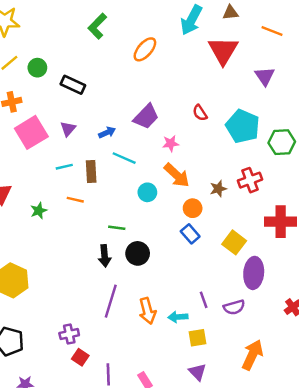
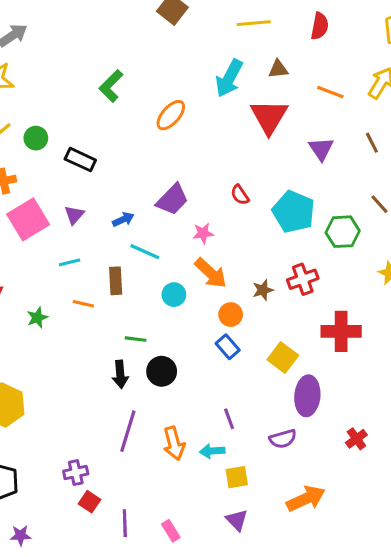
brown rectangle: (91, 172) -> (116, 281), moved
purple line: (204, 300) -> (229, 419), moved
orange arrow: (252, 355) -> (306, 499), turned 40

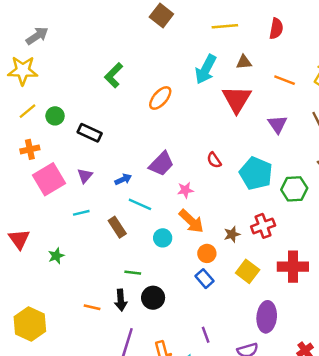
brown rectangle: (116, 281) -> (117, 227), turned -30
orange line: (83, 304) -> (92, 307), moved
yellow square: (283, 357) -> (248, 271), moved

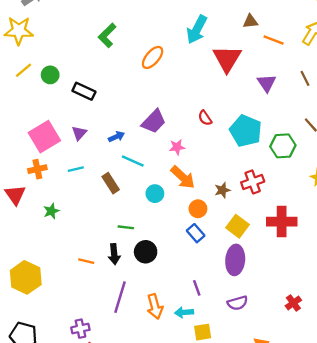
brown triangle: (244, 62) -> (250, 21), moved
orange cross: (30, 149) -> (37, 169), moved
purple ellipse: (267, 317) -> (235, 260), moved

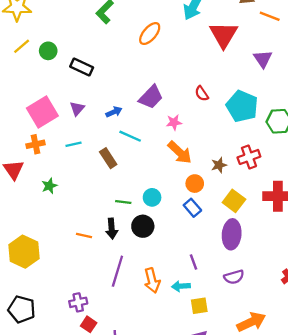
cyan circle: (155, 194) -> (152, 197), moved

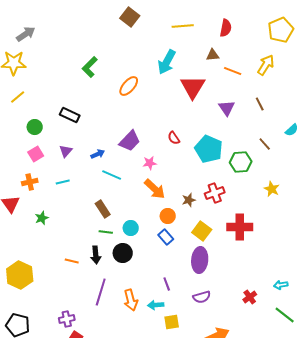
green circle: (48, 51) -> (35, 127), moved
pink square: (42, 112) -> (36, 154), size x0.6
brown rectangle: (108, 158) -> (103, 209), moved

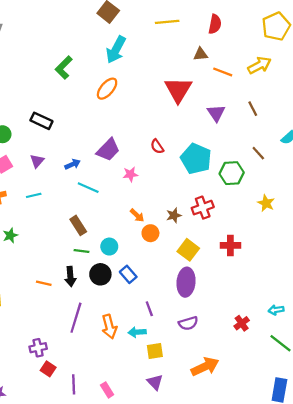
cyan arrow: (167, 62) -> (116, 50), moved
yellow arrow: (266, 65) -> (259, 65), turned 30
orange arrow: (155, 189) -> (137, 215), moved, size x0.6
red cross: (240, 227) -> (230, 245), size x0.7
blue rectangle: (166, 237) -> (128, 274), moved

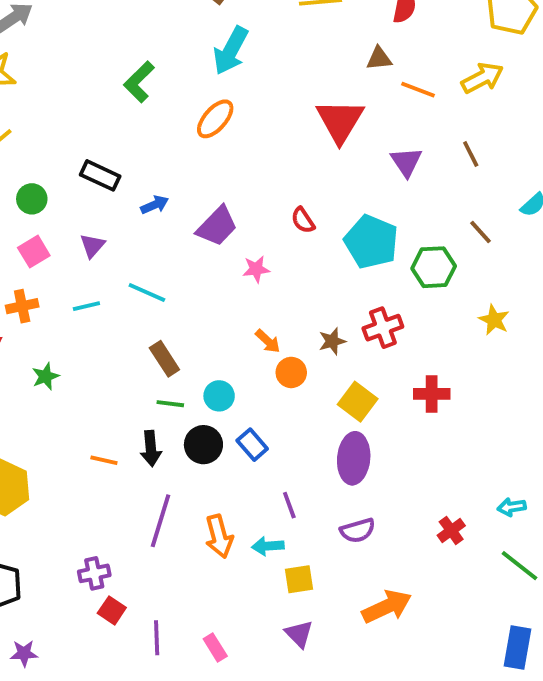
blue arrow: (73, 164) -> (155, 205), moved
cyan line: (88, 188) -> (147, 292), moved

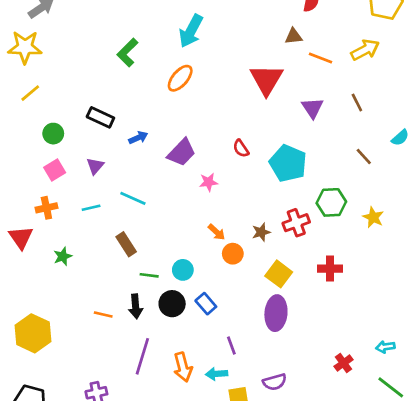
green hexagon: (434, 267) -> (331, 202), moved
brown rectangle: (164, 359) -> (126, 244), moved
purple semicircle: (358, 530) -> (275, 382), moved

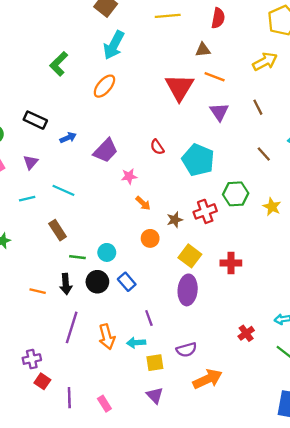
orange line: (321, 58) -> (215, 77), moved
orange arrow: (217, 232) -> (143, 203), moved
red cross: (330, 269) -> (231, 263), moved

